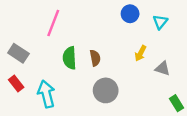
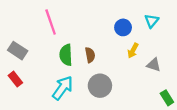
blue circle: (130, 14) -> (123, 27), moved
pink line: (53, 23) -> (51, 22), turned -40
cyan arrow: (46, 94) -> (63, 88), moved, turned 50

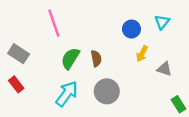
green semicircle: (66, 55) -> (70, 58), turned 35

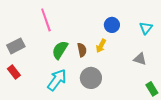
cyan triangle: (162, 22) -> (146, 28), moved
gray rectangle: (19, 54) -> (16, 46), turned -60
yellow arrow: (142, 54) -> (101, 46), moved

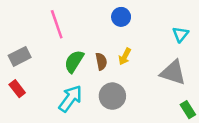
blue circle: (112, 25) -> (121, 17), moved
gray triangle: (140, 59) -> (173, 73), size x1.6

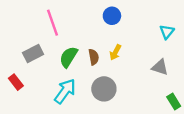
gray rectangle: (20, 56) -> (33, 53), moved
gray triangle: (173, 73) -> (160, 67), size x0.7

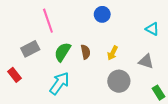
cyan triangle: (167, 32) -> (152, 29), turned -40
yellow arrow: (115, 52) -> (113, 53), moved
gray circle: (104, 89) -> (119, 81), moved

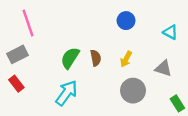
blue circle: (102, 14) -> (126, 21), moved
pink line: (48, 21) -> (28, 23), moved
gray rectangle: (30, 49) -> (17, 54), moved

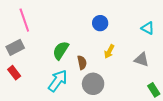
blue circle: (126, 21) -> (100, 23), moved
brown semicircle: (96, 58) -> (82, 63), moved
gray circle: (133, 91) -> (93, 84), moved

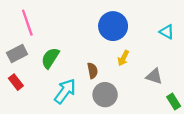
blue circle: (100, 23) -> (113, 26), size x1.6
green semicircle: (61, 50) -> (50, 58), moved
gray triangle: (142, 60) -> (154, 76), moved

